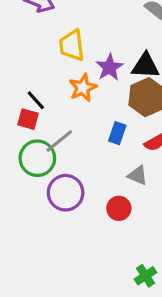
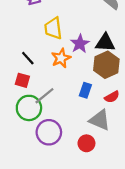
black line: (36, 100) -> (28, 58), moved
gray triangle: (138, 175) -> (100, 120), size x1.5

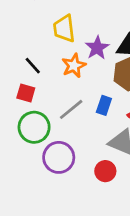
gray line: (44, 96) -> (71, 109), moved

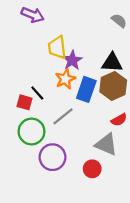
purple star: (97, 48) -> (72, 60), moved
black line: (33, 66) -> (37, 93), moved
blue rectangle: (104, 105) -> (86, 89), moved, size x1.5

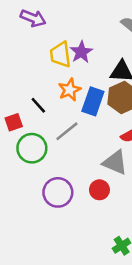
purple star: (72, 60) -> (81, 52), moved
red square: (25, 102) -> (14, 122), moved, turned -35
purple circle: (53, 157) -> (58, 192), moved

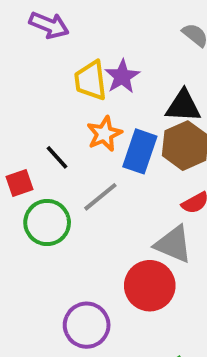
red circle: (99, 190) -> (150, 286), size x1.6
purple circle: (58, 192) -> (87, 325), moved

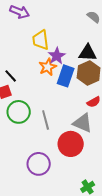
purple star: (122, 76) -> (57, 56), moved
black line: (57, 157) -> (11, 76), moved
gray line: (100, 197) -> (46, 120), moved, turned -66

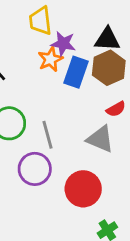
purple star: (57, 56) -> (63, 44), turned -30
red circle: (71, 144) -> (83, 189), moved
purple circle: (39, 164) -> (35, 169), moved

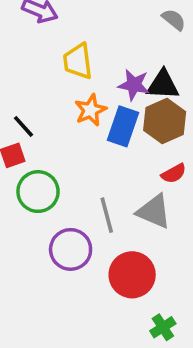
purple star: (63, 44) -> (134, 85), moved
gray line: (48, 135) -> (107, 215), moved

